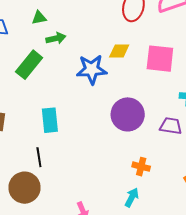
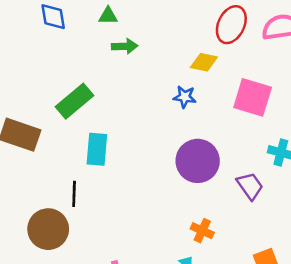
yellow diamond: (119, 51) -> (204, 62), moved
green rectangle: (29, 65) -> (74, 101), moved
blue star: (92, 69) -> (185, 97), moved, size x0.6
purple trapezoid: (171, 126) -> (250, 186), turned 35

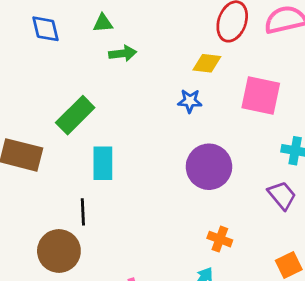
purple trapezoid: (250, 186) -> (282, 195), moved

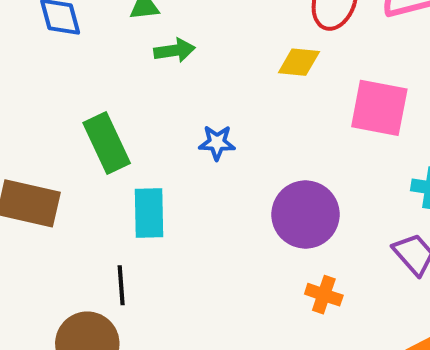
blue star: (190, 101) -> (217, 143), moved
green rectangle: (75, 115) -> (107, 143), turned -69
orange cross: (220, 239) -> (324, 295), moved

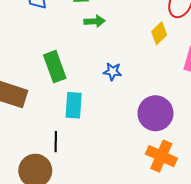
yellow diamond: (299, 62) -> (159, 33), turned -55
orange cross: (324, 295) -> (161, 156), size x1.6

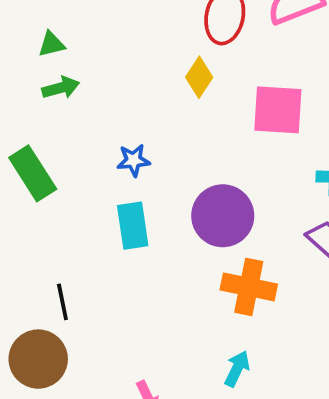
green arrow: (95, 21) -> (61, 88), moved
cyan rectangle: (74, 105) -> (133, 226), moved

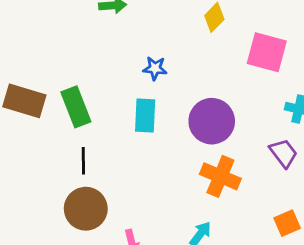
green rectangle: (33, 173) -> (76, 107), moved
brown circle: (38, 359) -> (86, 209), moved

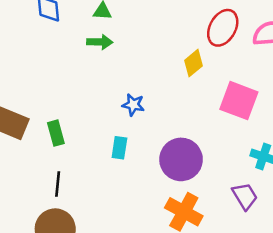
green rectangle: (76, 107) -> (56, 133), size x0.7
cyan rectangle: (145, 115) -> (119, 148), size x0.7

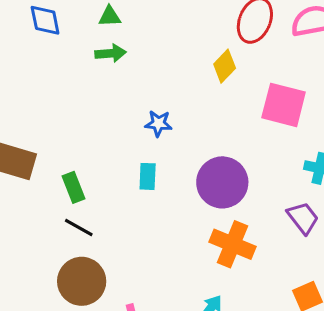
green rectangle: (56, 133) -> (73, 187), moved
black line: (58, 184) -> (79, 228), turned -60

